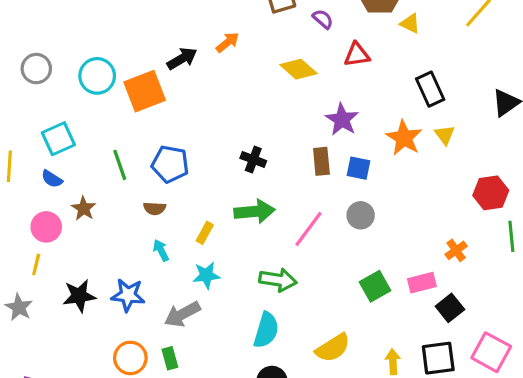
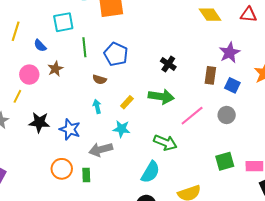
cyan square: (58, 139) -> (63, 22), moved

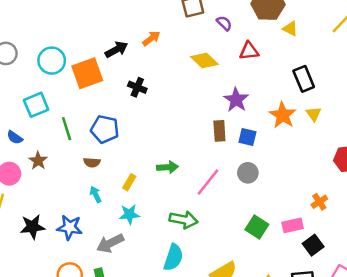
black cross: (168, 64) -> (137, 87), moved
green arrow: (161, 96) -> (167, 167), size x0.7
green square: (225, 161) -> (257, 227), turned -30

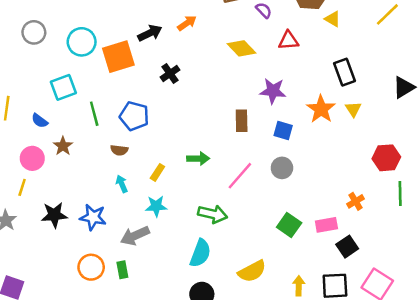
black cross: (137, 87) -> (170, 74), turned 30
purple star: (236, 100) -> (273, 91), turned -30
brown rectangle: (219, 131) -> (242, 121), moved

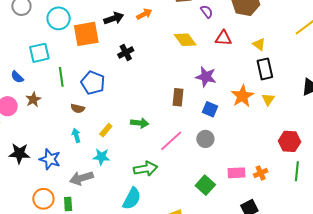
yellow triangle: (333, 19) -> (259, 44), moved
green arrow: (213, 214) -> (146, 169), turned -30
pink rectangle: (326, 225) -> (237, 173), moved

